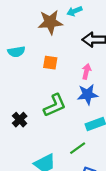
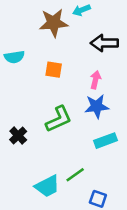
green line: (78, 148) -> (75, 175), moved

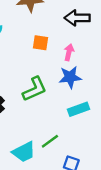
orange square: (54, 70) -> (40, 43), moved

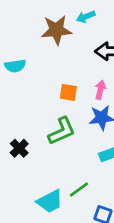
orange square: (40, 43) -> (68, 92), moved

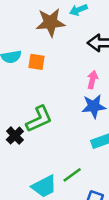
orange square: (68, 92) -> (37, 62), moved
green L-shape: (62, 131) -> (39, 119), moved

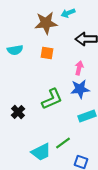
orange square: (37, 62) -> (47, 53), moved
green L-shape: (39, 119) -> (52, 99), moved

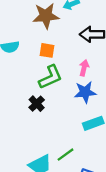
green L-shape: (52, 99) -> (50, 77), moved
black cross: (18, 112) -> (37, 104), moved

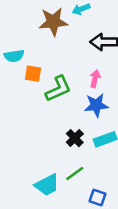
orange square: (47, 50) -> (33, 74), moved
black cross: (37, 104) -> (75, 138), moved

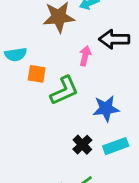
pink arrow: (95, 79) -> (85, 56), moved

